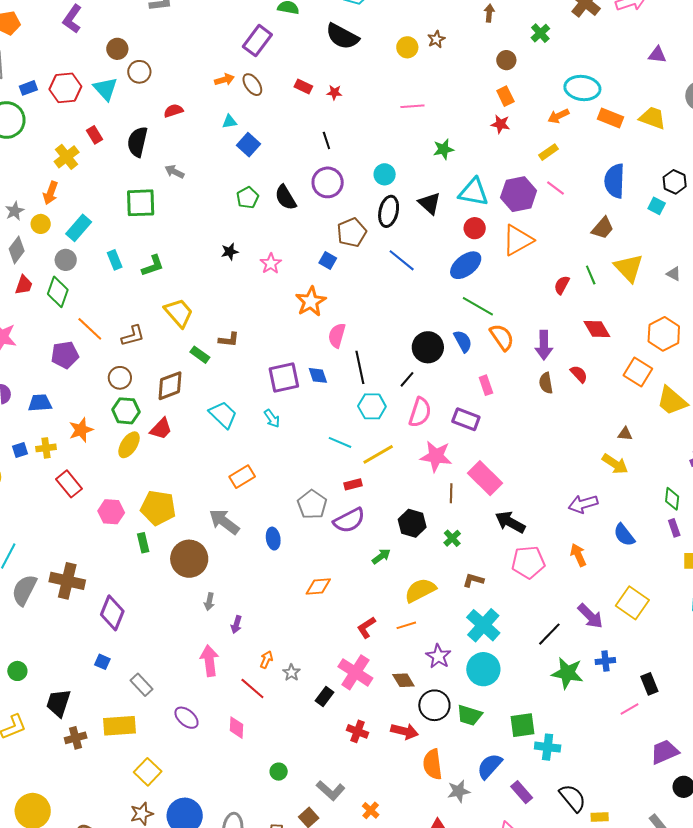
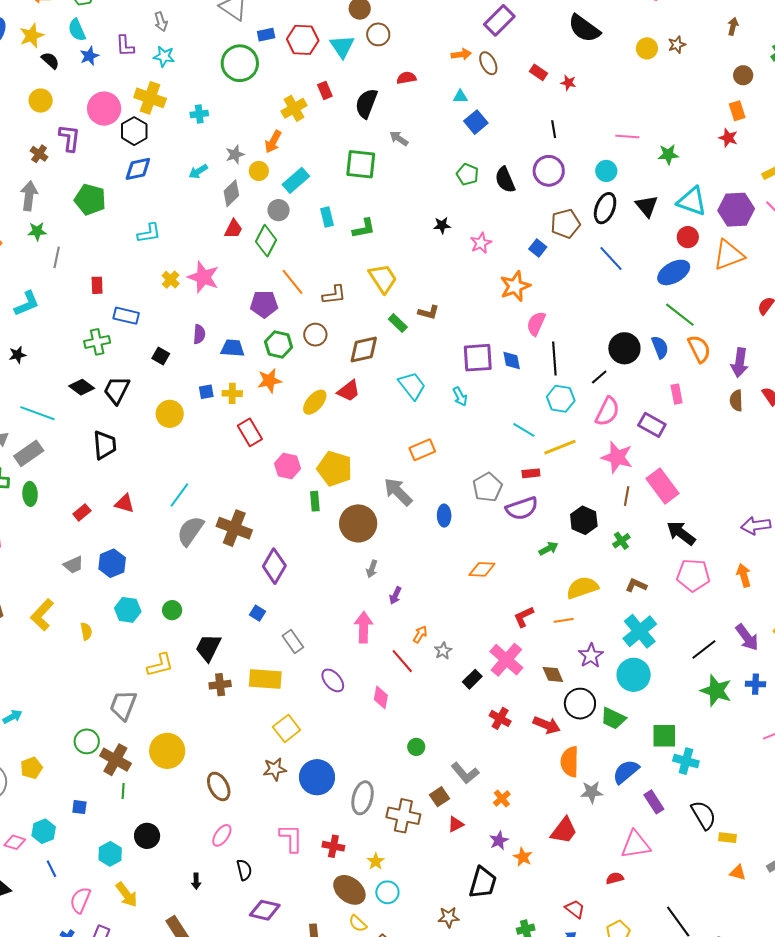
pink line: (412, 106) -> (627, 137), moved
green pentagon: (248, 198) -> (467, 174), turned -30
green hexagon: (126, 411) -> (279, 344), moved

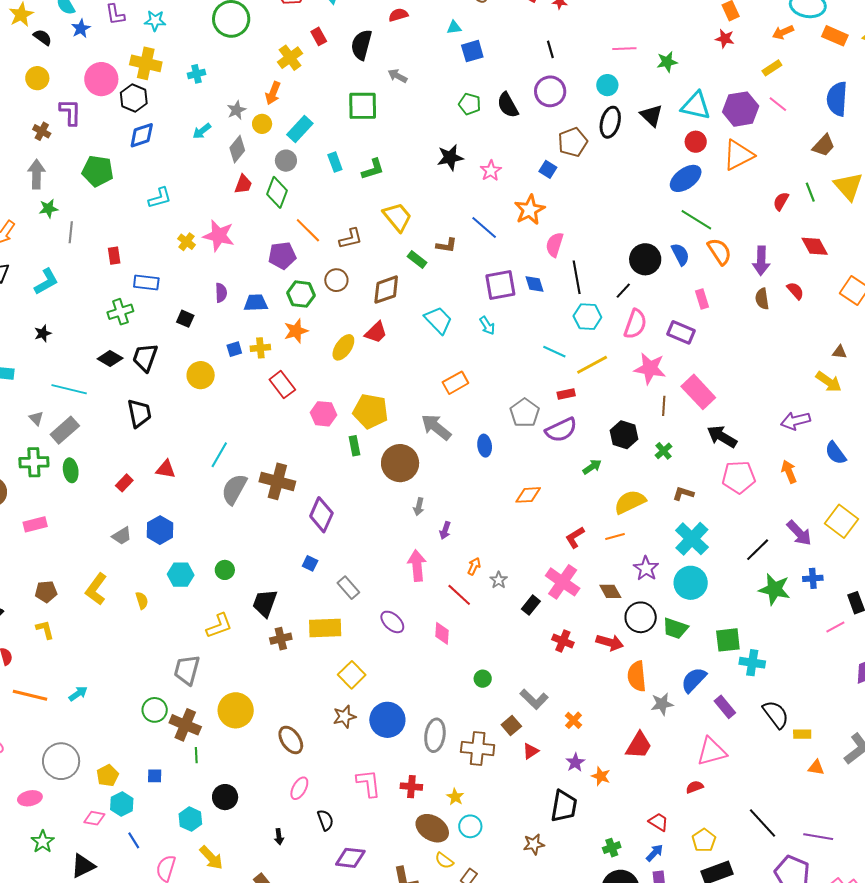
blue square: (476, 122) -> (472, 51), turned 30
black star: (442, 225) -> (450, 157), size x1.5
blue line: (611, 258) -> (484, 227), moved
yellow pentagon: (31, 768) -> (108, 776), moved

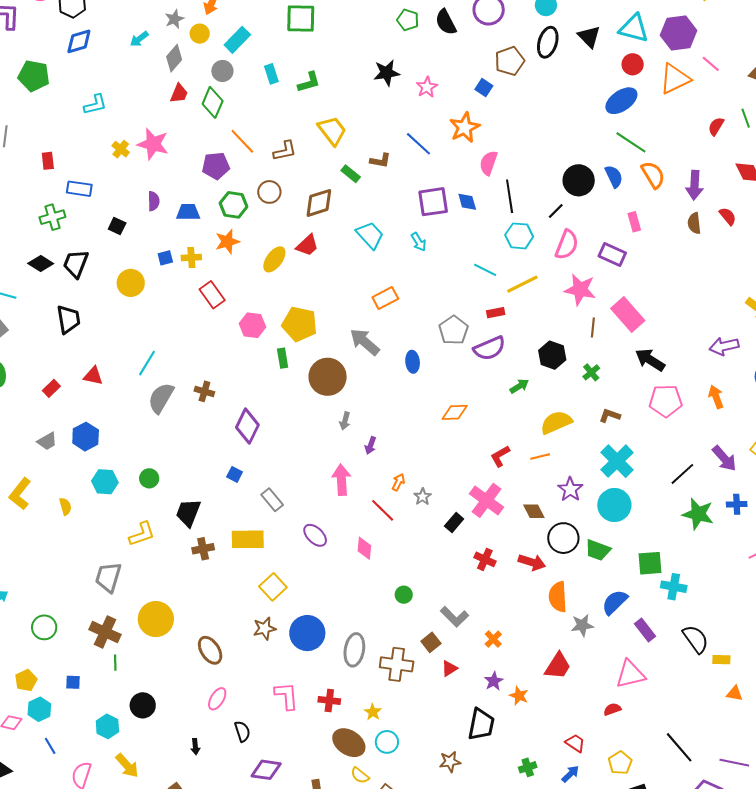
pink line: (778, 104) -> (711, 64), moved
brown cross: (277, 481) -> (204, 391), size x0.6
green circle: (155, 710) -> (44, 627), moved

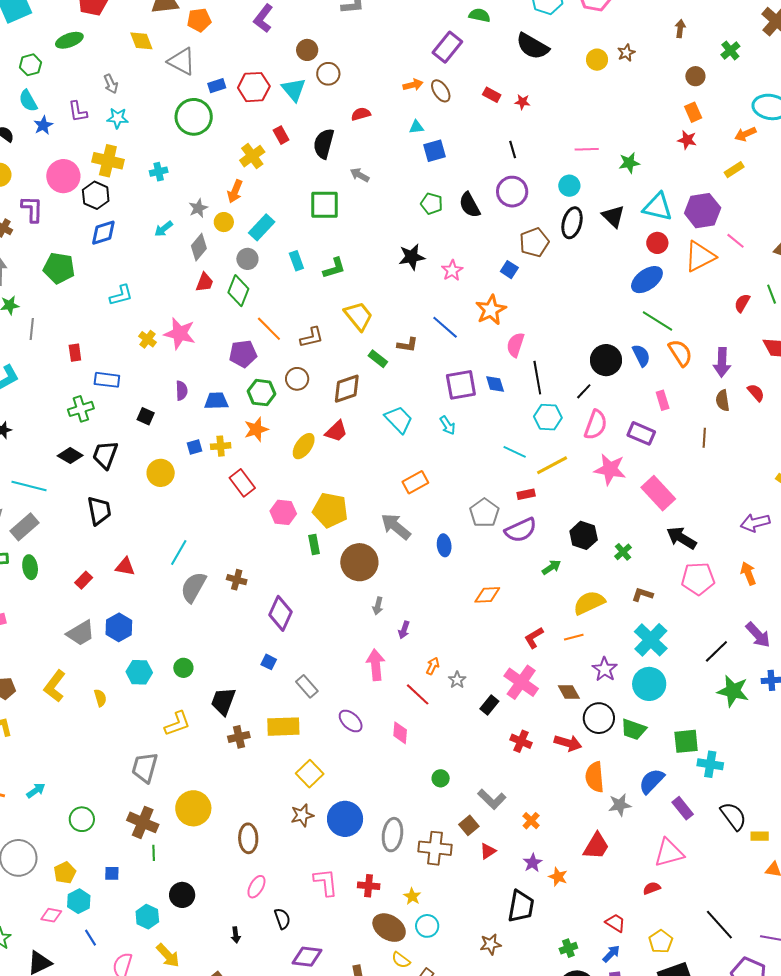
brown line: (593, 327) -> (704, 438), moved
gray trapezoid: (47, 441) -> (81, 633), size x1.4
brown ellipse: (210, 650) -> (248, 838), turned 32

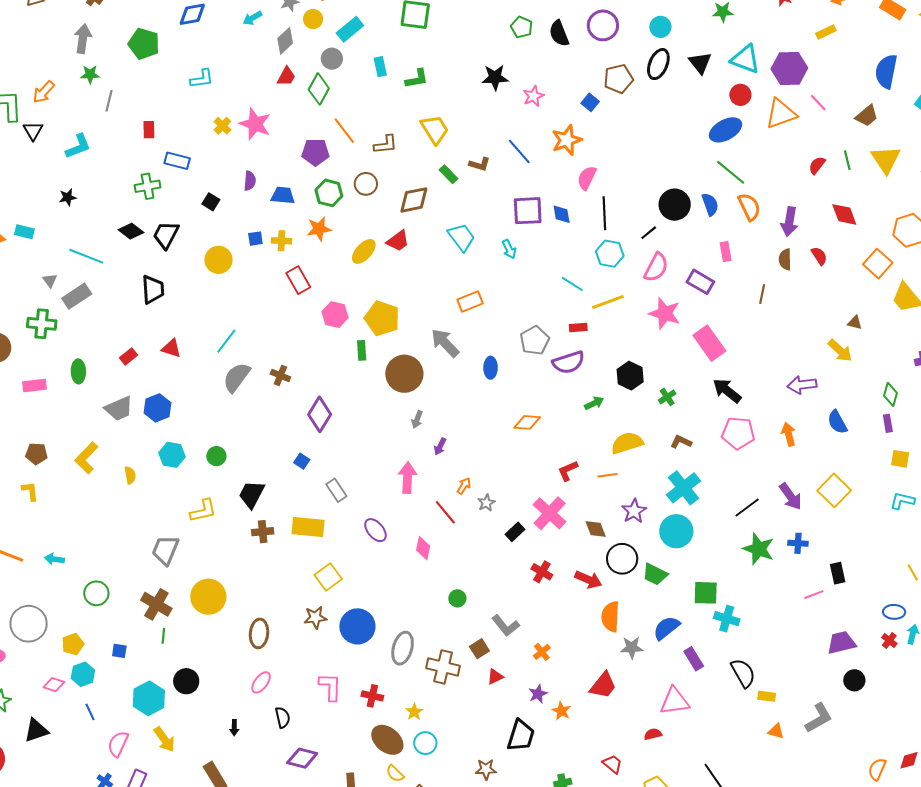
green ellipse: (30, 567) -> (78, 371), moved
cyan arrow: (36, 791) -> (54, 559), turned -144
cyan hexagon: (147, 917) -> (149, 698), size x1.4

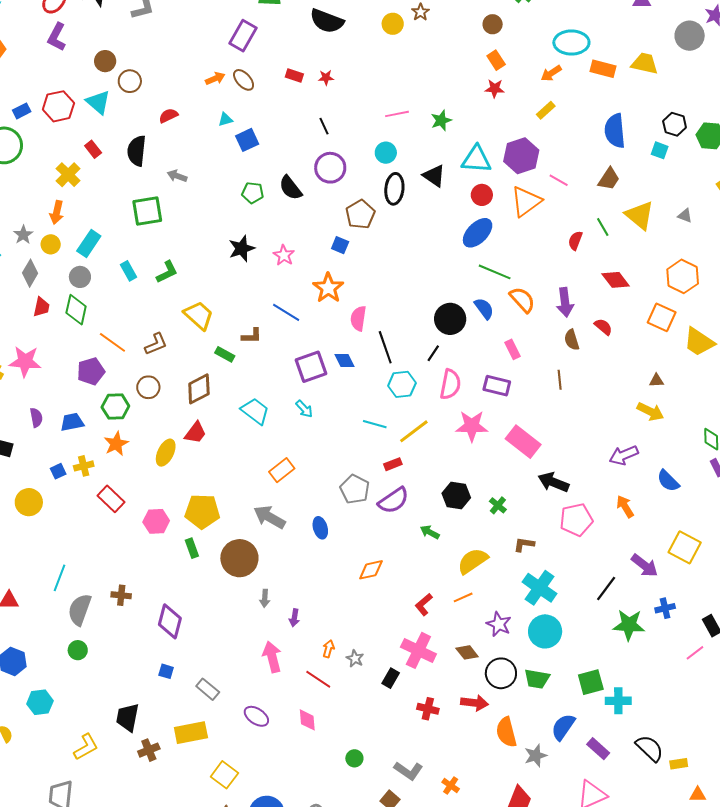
green arrow: (594, 403) -> (430, 532), turned -108
green circle: (216, 456) -> (78, 650), moved

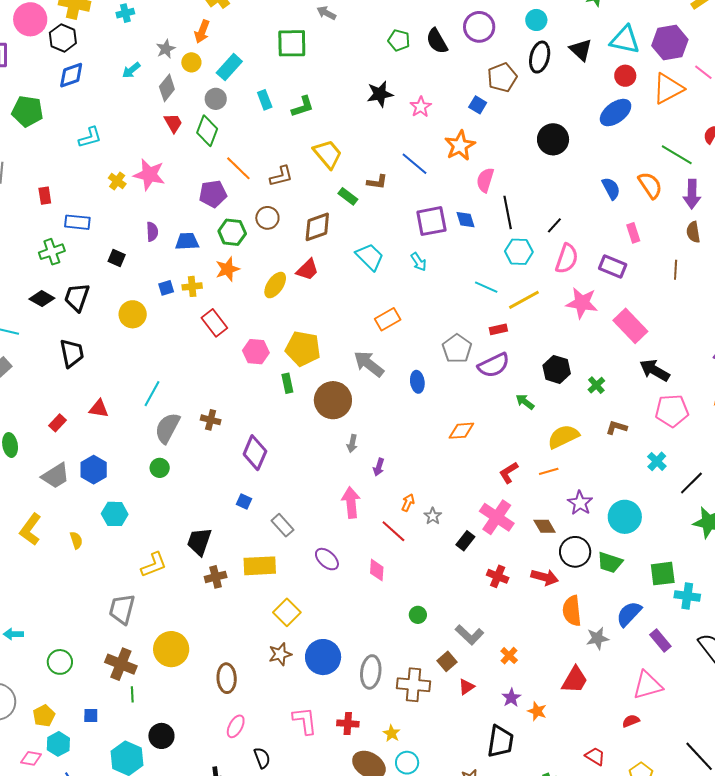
green line: (495, 272) -> (677, 155), moved
red trapezoid: (41, 307) -> (173, 123), turned -50
black circle: (450, 319) -> (553, 139), moved
cyan cross: (540, 588) -> (657, 461), moved, size x0.6

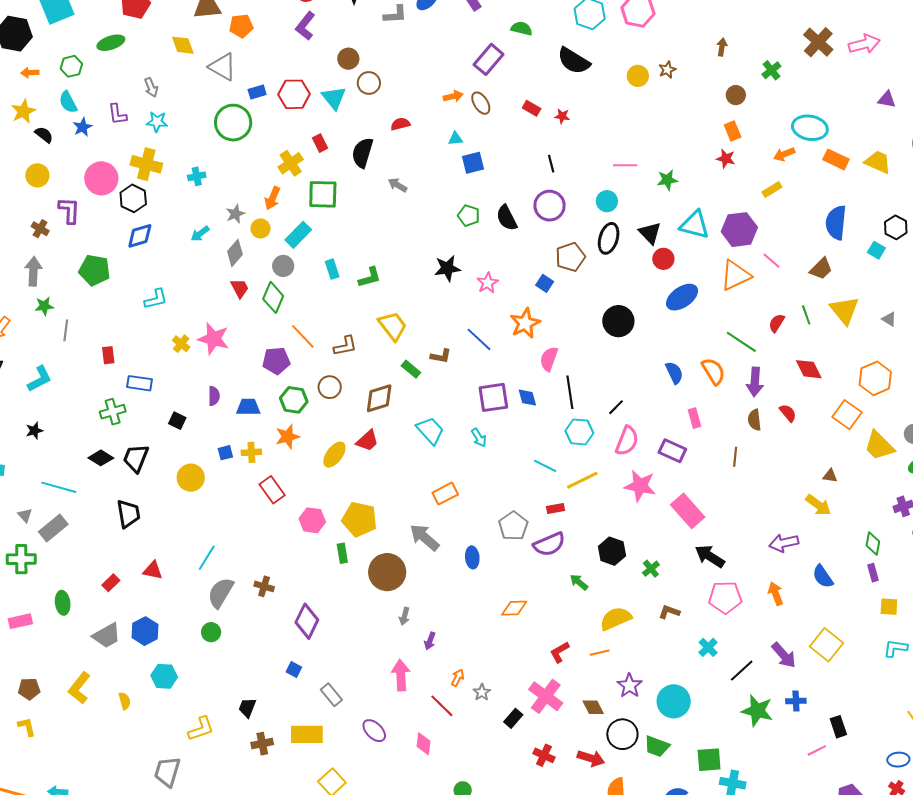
green square: (292, 43) -> (323, 194), moved
red circle: (625, 76) -> (663, 259), moved
black trapezoid: (199, 542) -> (247, 708), size x0.7

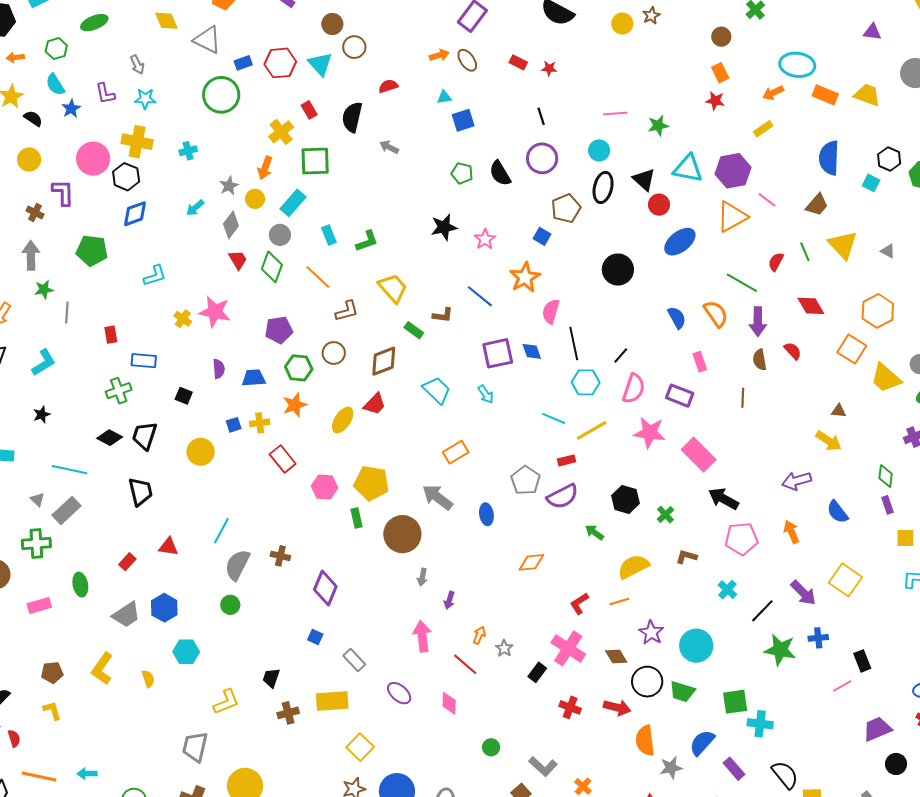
orange line: (303, 336) -> (318, 277), moved

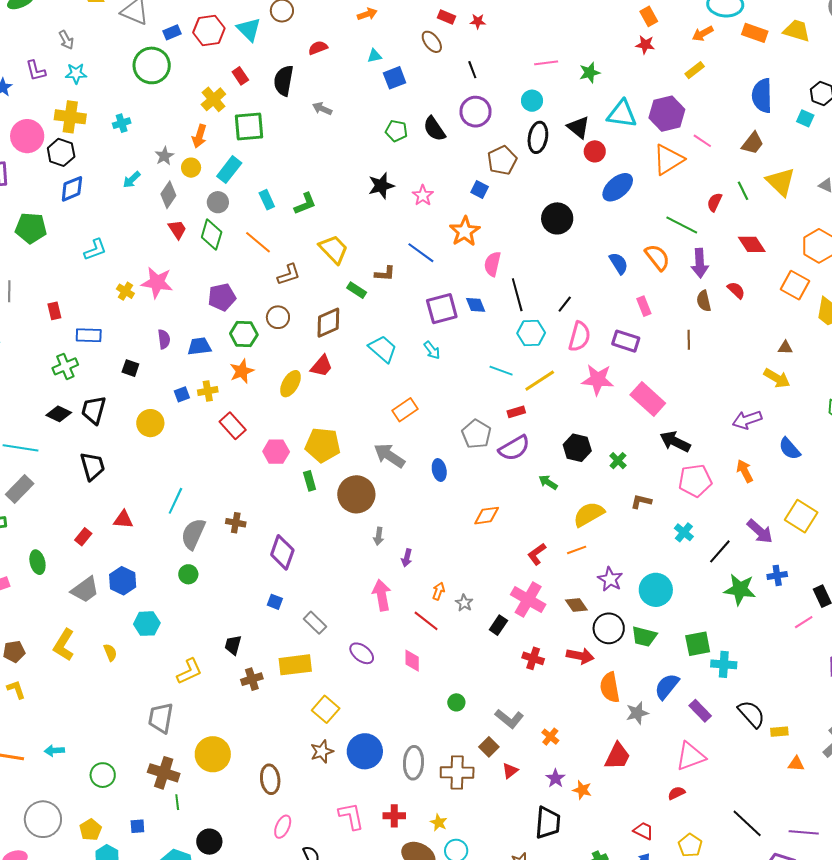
brown ellipse: (467, 60) -> (432, 42), moved

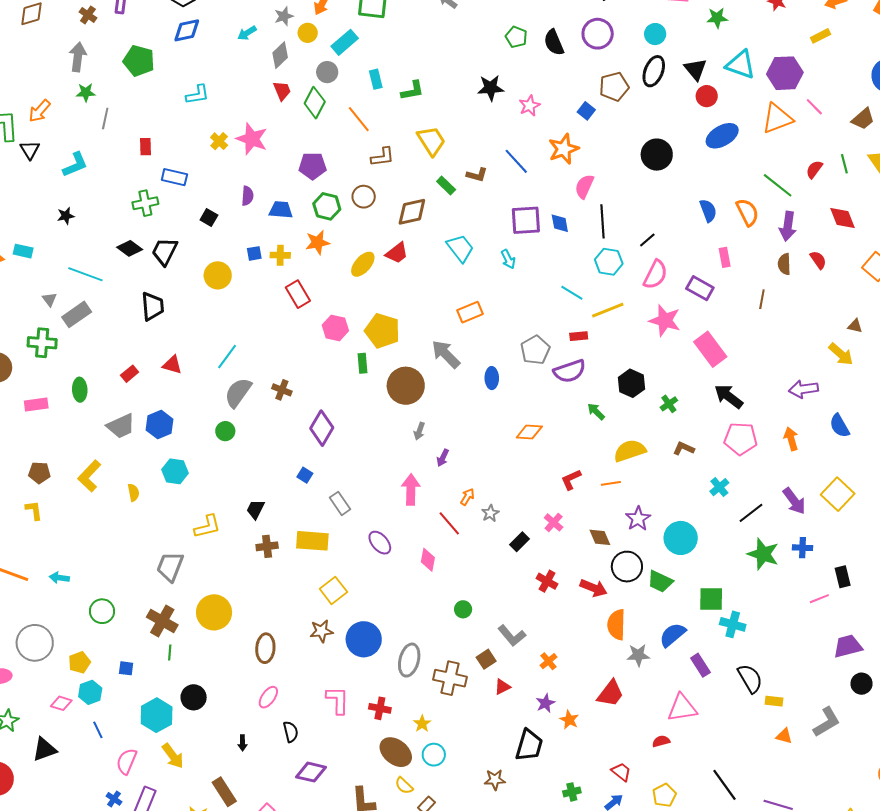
pink cross: (528, 600) -> (554, 522), size x0.6

